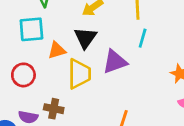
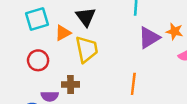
purple triangle: (115, 62) -> (149, 38), moved

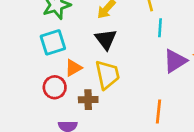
orange triangle: (63, 33) -> (73, 68), moved
brown cross: (71, 84) -> (88, 100), moved

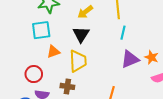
red circle: (55, 87) -> (34, 74), moved
brown cross: (88, 100) -> (67, 86), moved

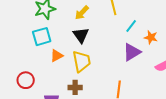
cyan line: (123, 33) -> (131, 26), moved, turned 32
orange star: (151, 57) -> (151, 37), moved
red circle: (34, 74) -> (26, 80), moved

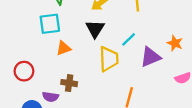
cyan line: (131, 26) -> (129, 39), moved
yellow trapezoid: (82, 61) -> (109, 59), moved
brown cross: (75, 87) -> (69, 83), moved

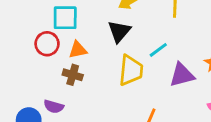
red circle: (24, 71) -> (47, 44), moved
brown cross: (69, 83) -> (73, 75), moved

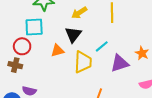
orange triangle: (78, 50) -> (57, 51), moved
brown cross: (73, 75) -> (15, 65), moved

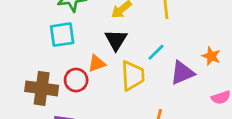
red circle: (22, 46) -> (76, 80), moved
brown cross: (15, 65) -> (42, 88), size x1.6

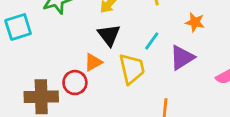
cyan square: (62, 35) -> (18, 27), moved
orange star: (211, 56) -> (195, 22), moved

